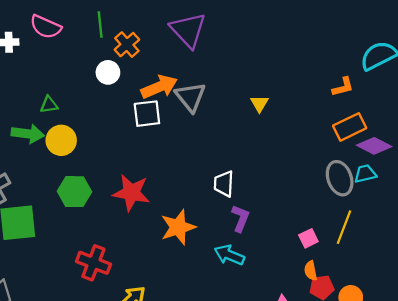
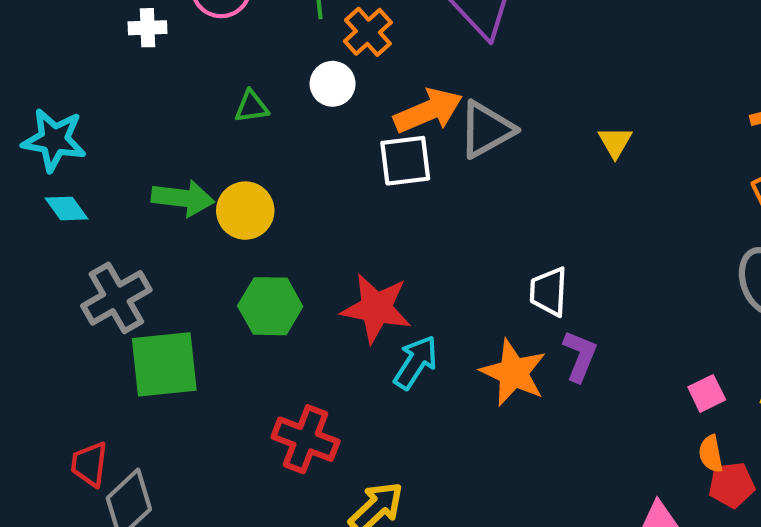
gray triangle: (190, 97) -> (486, 130), turned 40
green triangle: (49, 105) -> (251, 107), moved
orange star: (178, 227) -> (513, 373), moved, turned -30
cyan arrow: (229, 255) -> (416, 362), moved, turned 100

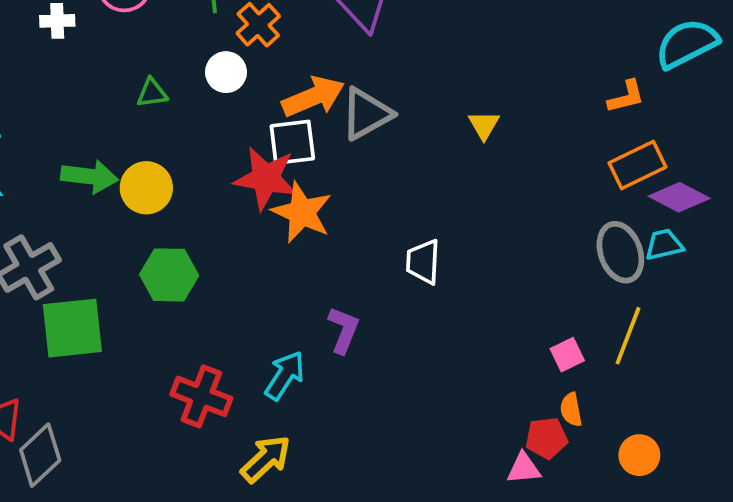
red star: (376, 308) -> (266, 178), moved
purple L-shape: (580, 356) -> (344, 330), moved
cyan arrow: (416, 362) -> (285, 375), moved
orange star: (513, 373) -> (302, 212), moved
red pentagon: (732, 485) -> (546, 438), moved

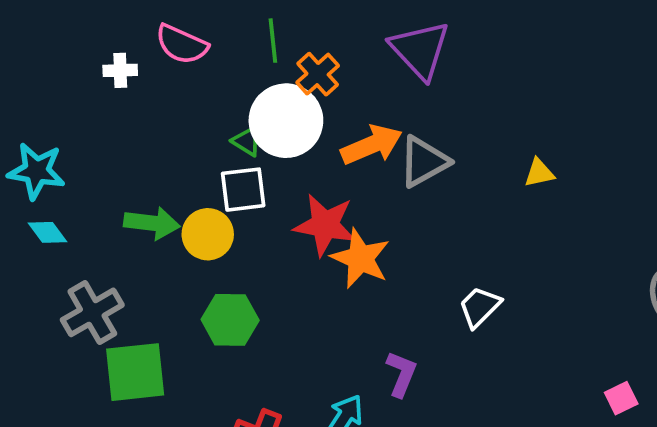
white circle: (226, 72) -> (286, 121), size x1.8
green triangle: (152, 93) -> (247, 141), moved, turned 40
yellow triangle: (484, 125) -> (539, 173), turned 48
white square: (292, 142) -> (243, 190), moved
white trapezoid: (423, 262) -> (480, 307), turned 42

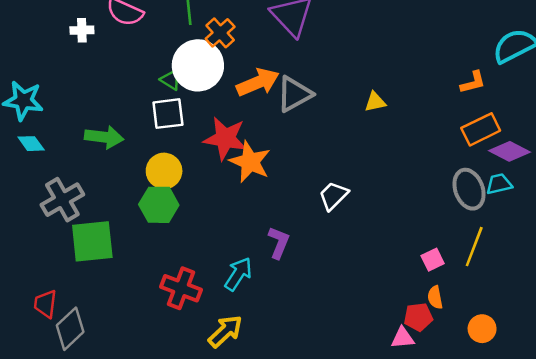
yellow circle: (208, 234) -> (164, 171), moved

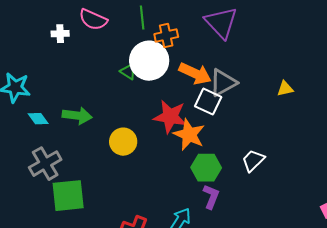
orange cross: (220, 33) -> (166, 36), turned 30
orange arrow: (258, 82) -> (195, 74), turned 48
white square: (168, 114) -> (208, 102), moved, turned 32
cyan diamond: (31, 144) -> (38, 119), moved
green hexagon: (159, 205) -> (206, 168), moved

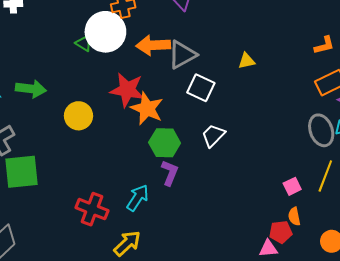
orange arrow: (195, 74) -> (153, 45), turned 152
white square: (208, 102) -> (201, 88), moved

